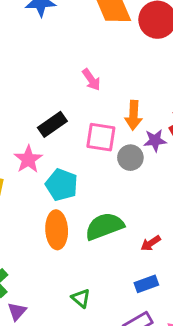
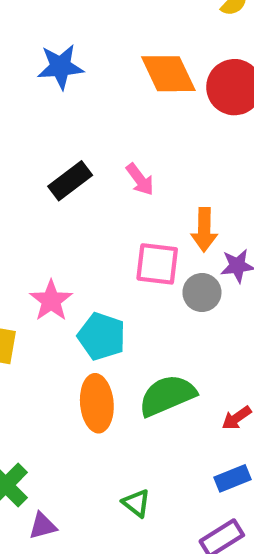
black rectangle: (52, 124) -> (70, 181), moved
purple triangle: (17, 311) -> (43, 526), turned 36

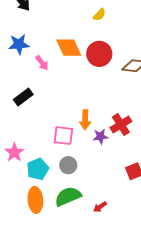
pink arrow: (140, 179) -> (42, 63), moved
gray circle: (202, 293) -> (68, 165), moved
cyan pentagon: (102, 336) -> (38, 169), turned 30

